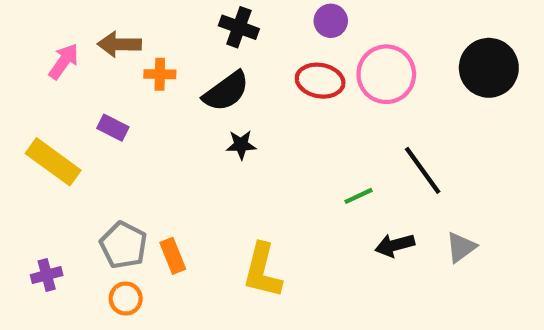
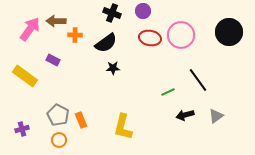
purple circle: (331, 21) -> (143, 11), moved
pink arrow: (64, 61) -> (30, 29), size x1.4

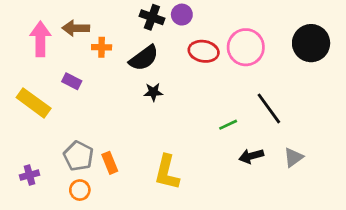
purple circle: (143, 11) -> (182, 15), moved
pink arrow: (30, 29) -> (40, 39), turned -35

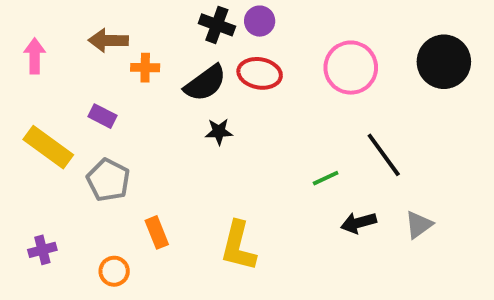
pink arrow: (40, 39) -> (35, 56), moved, size x0.7
red ellipse: (204, 51) -> (260, 73), moved
gray pentagon: (78, 156) -> (108, 180), moved

